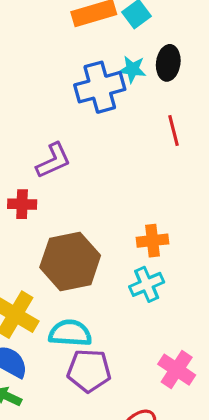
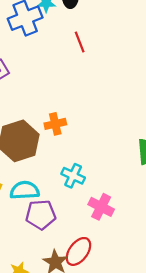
orange cross: (152, 241) -> (55, 124), moved
cyan cross: (147, 284) -> (73, 176), moved, turned -35

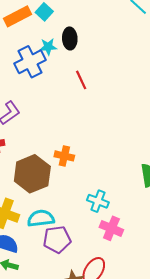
orange cross: (55, 124) -> (64, 156), turned 30
cyan cross: (73, 176) -> (98, 201), moved

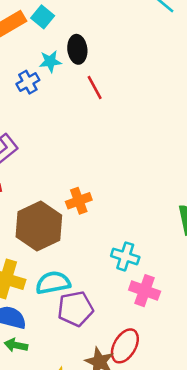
blue cross: (30, 62) -> (28, 82), size x0.6
red line: (81, 80) -> (95, 88), moved
orange cross: (64, 156) -> (79, 201), turned -30

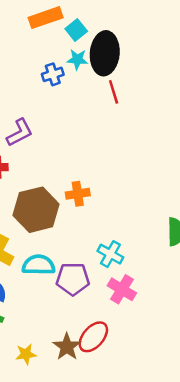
cyan square: (43, 17) -> (76, 30), moved
black ellipse: (77, 49) -> (105, 53), size x1.6
purple pentagon: (75, 309) -> (73, 279), moved

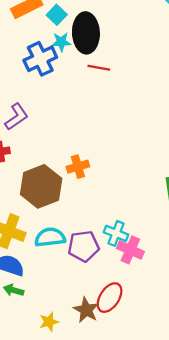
blue cross: (53, 74) -> (40, 59), size x1.6
red line: (114, 92) -> (99, 68), turned -55
cyan cross: (110, 254) -> (116, 233), moved

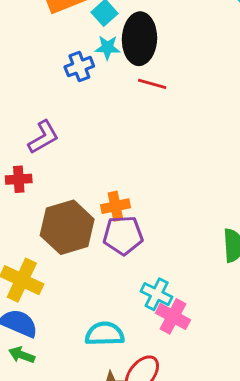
blue cross: (40, 59) -> (79, 67), size x0.7
cyan semicircle: (50, 237) -> (105, 334), moved
purple pentagon: (83, 246) -> (123, 235), moved

